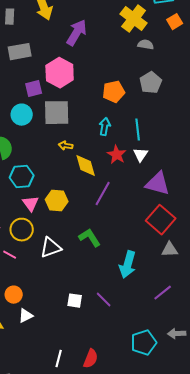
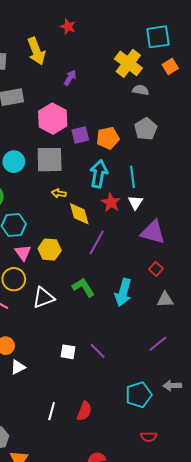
purple arrow: (77, 33) -> (70, 78), size x0.6
purple square: (34, 89) -> (80, 135), moved
cyan arrow: (105, 127) -> (99, 174), size x1.5
red square: (161, 220) -> (156, 269), size x0.5
cyan arrow: (128, 265) -> (123, 292), moved

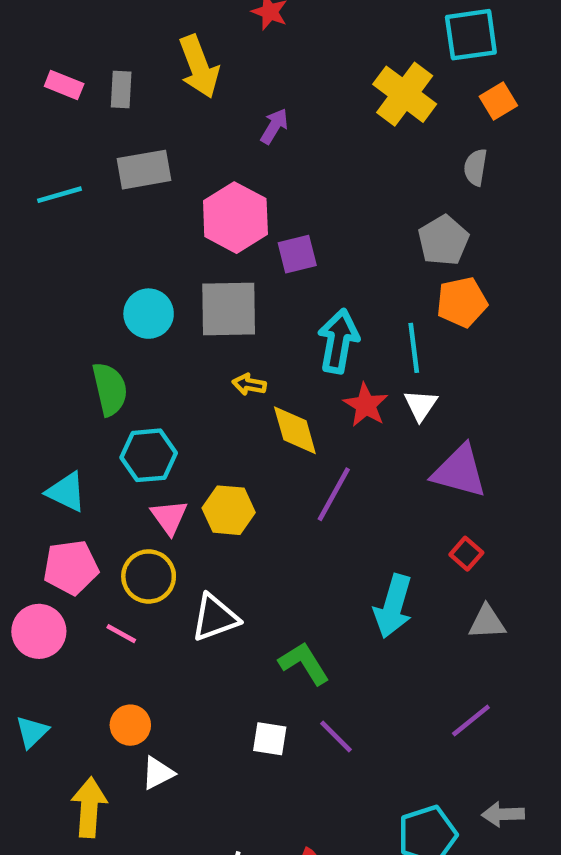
gray semicircle: (141, 90) -> (475, 167), moved, turned -91
orange pentagon: (108, 138) -> (462, 302), moved
green L-shape: (83, 287) -> (304, 663), moved

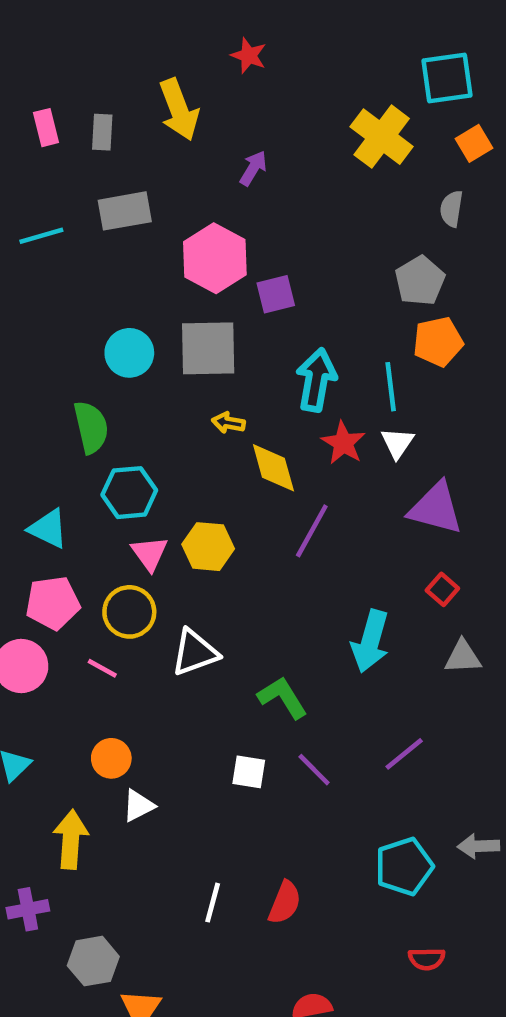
pink rectangle: (64, 85) -> (46, 128), turned 54
purple line: (471, 720) -> (404, 754), moved

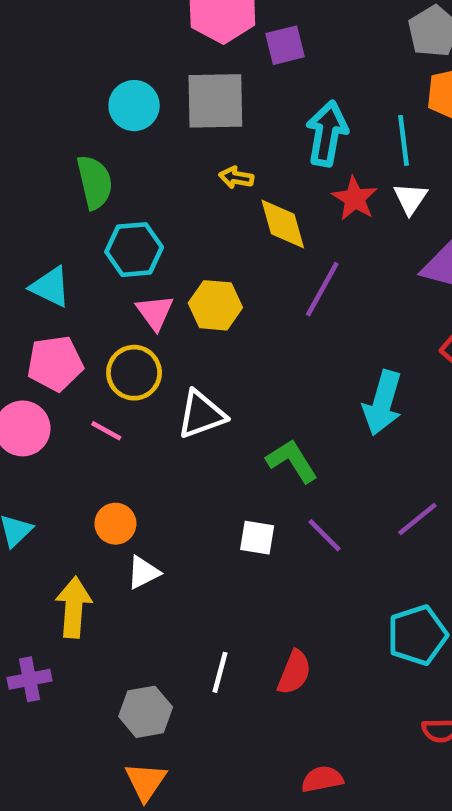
gray hexagon: (93, 961) -> (146, 712), moved

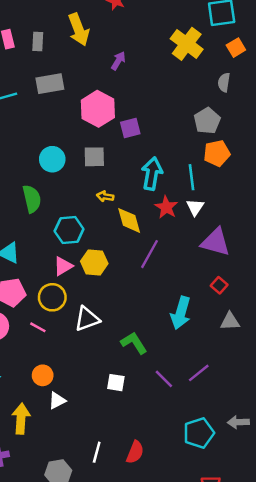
gray square: (215, 101) -> (94, 157), size x0.7
cyan hexagon: (134, 250) -> (69, 230), moved
pink triangle: (155, 312) -> (63, 266), turned 35
purple line: (325, 535) -> (164, 379), moved

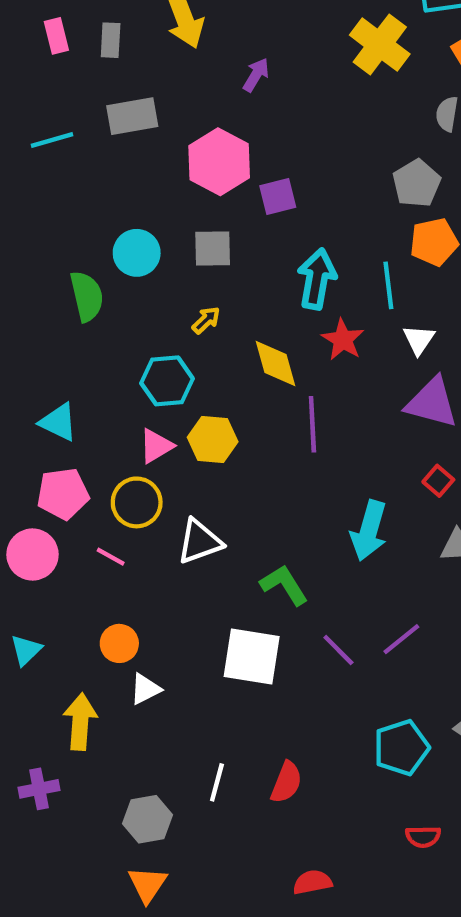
yellow arrow: (105, 196) -> (206, 320), moved, turned 126
green semicircle: (32, 199) -> (87, 296), moved
white triangle: (195, 207) -> (419, 340), moved
purple line: (149, 254) -> (312, 424), turned -32
white square: (116, 383) -> (252, 656), size x1.8

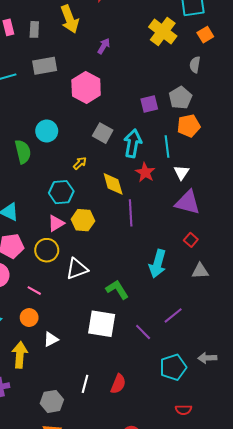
purple square: (278, 196) -> (149, 104), moved
gray square: (213, 249) -> (103, 133), moved, turned 30
pink line: (111, 557) -> (34, 291), moved
orange circle: (119, 643) -> (29, 318), moved
purple line: (338, 650) -> (143, 332), moved

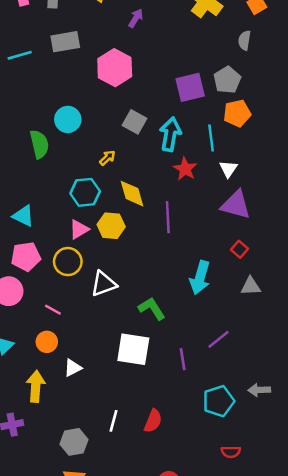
purple square: (149, 104) -> (190, 87), size x1.4
yellow diamond: (113, 184) -> (132, 194), moved
purple line: (143, 332) -> (183, 359), turned 36

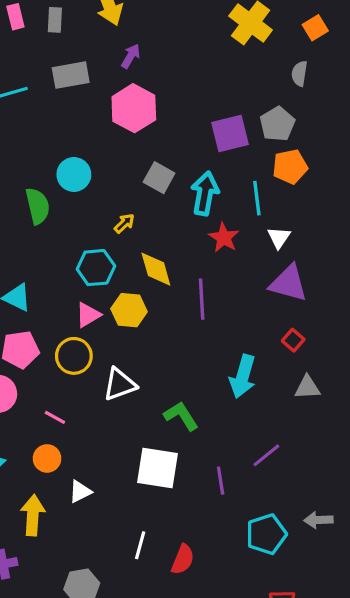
purple arrow: (136, 18) -> (131, 56), moved
white line: (113, 421) -> (140, 545), moved

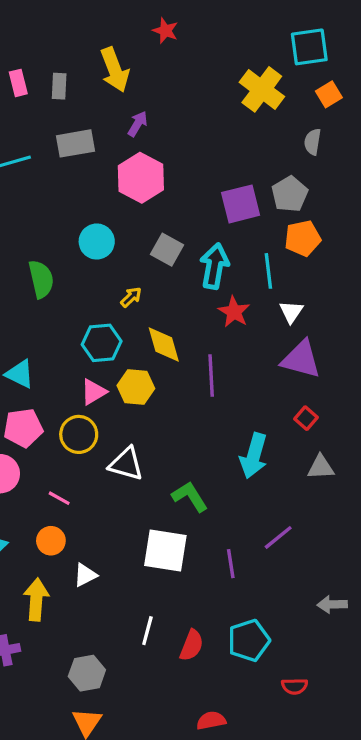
cyan circle: (74, 174) -> (97, 242), moved
white triangle: (120, 384) -> (126, 464), turned 36
cyan pentagon: (266, 534) -> (249, 640), moved

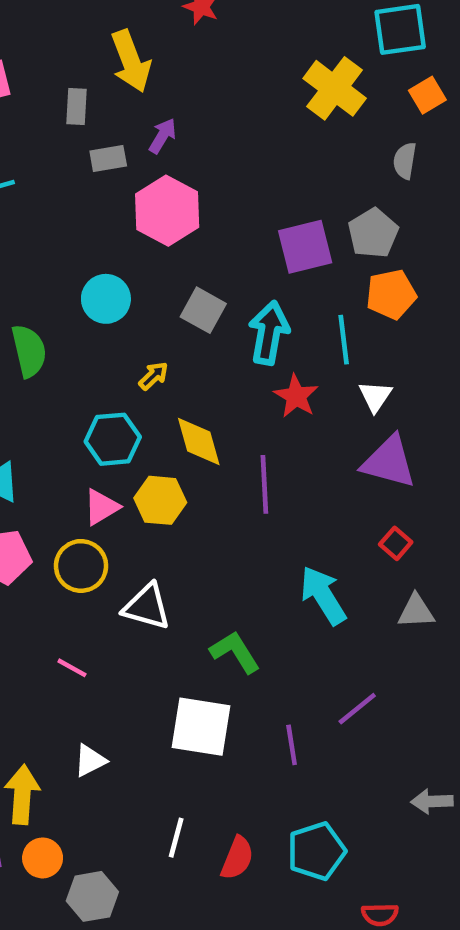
gray rectangle: (59, 86) -> (76, 106), moved
gray rectangle: (75, 143) -> (108, 158), moved, size x0.7
cyan arrow: (254, 456) -> (323, 595), turned 132
pink line: (59, 498) -> (72, 668), moved
orange circle: (51, 541) -> (43, 858), moved

